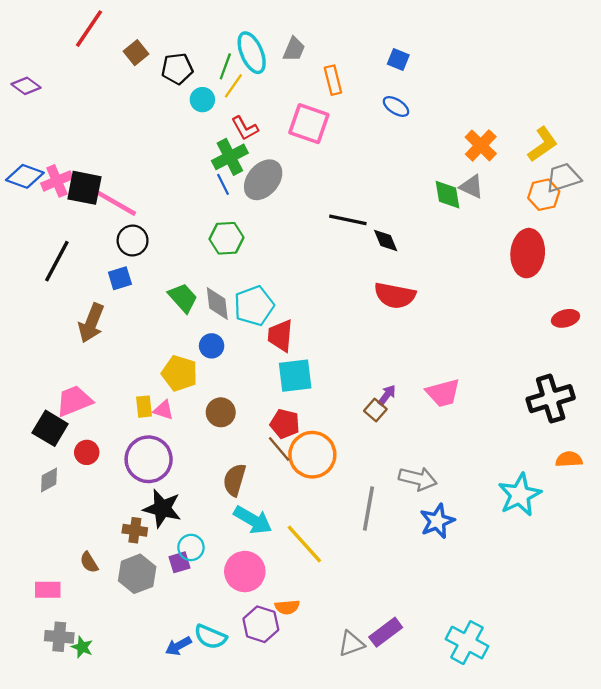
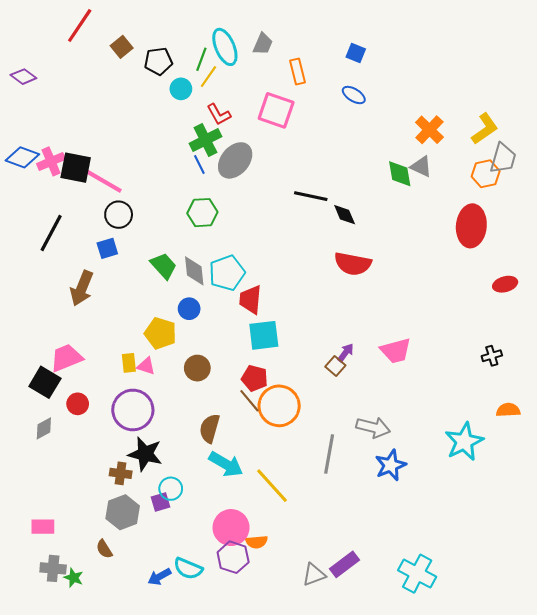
gray trapezoid: (563, 178) -> (503, 158), turned 124
black cross: (551, 399) -> (492, 356), size x0.5
brown semicircle: (89, 562) -> (104, 549), moved
pink circle: (245, 572) -> (231, 528), moved

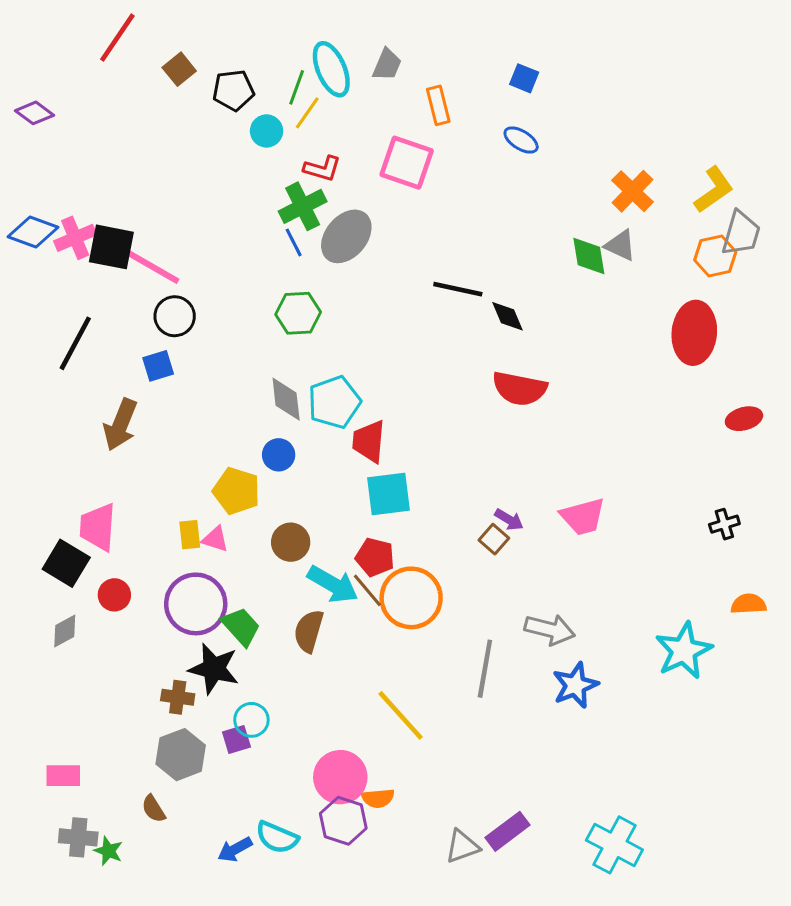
red L-shape: (219, 114) -> (322, 169), turned -45
green trapezoid: (164, 266) -> (241, 627), moved
purple arrow: (346, 353) -> (509, 520), turned 84
pink trapezoid: (66, 358) -> (98, 527), turned -64
cyan arrow: (226, 464) -> (333, 584), moved

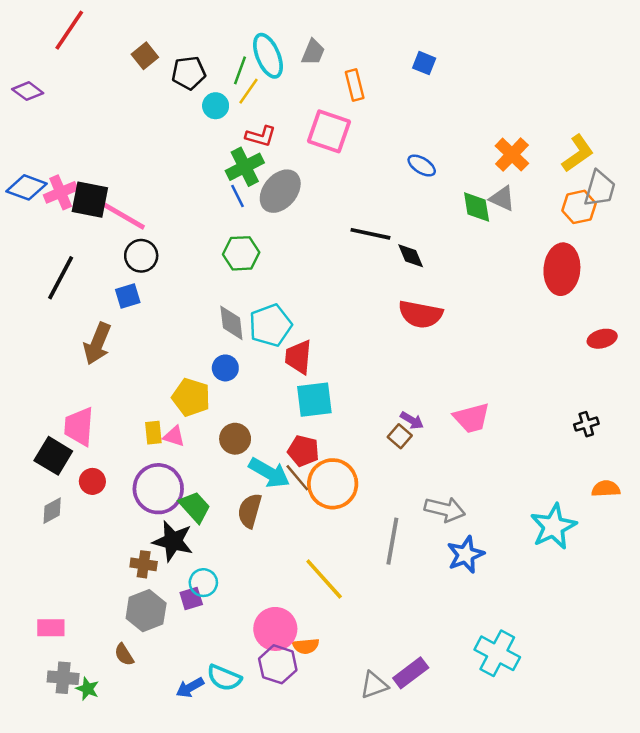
red line: (117, 38) -> (69, 30), moved
blue ellipse: (521, 140) -> (422, 166), moved
cyan cross: (614, 845) -> (497, 653), moved

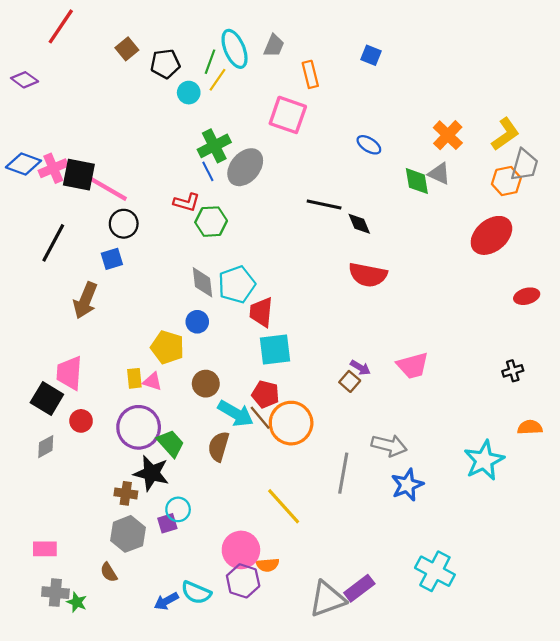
red L-shape: (261, 136) -> (187, 202), moved
red ellipse: (562, 269) -> (491, 235), turned 45
gray triangle: (374, 685) -> (327, 599), size x1.5

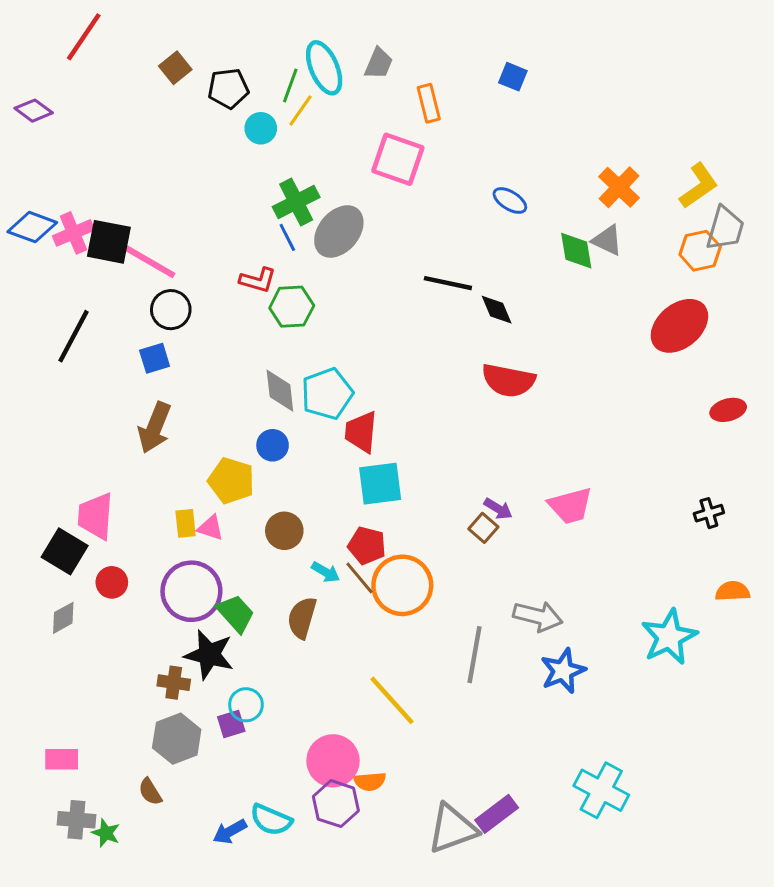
brown arrow: (85, 300) -> (155, 428), moved
cyan arrow: (236, 413) -> (326, 572), size x0.6

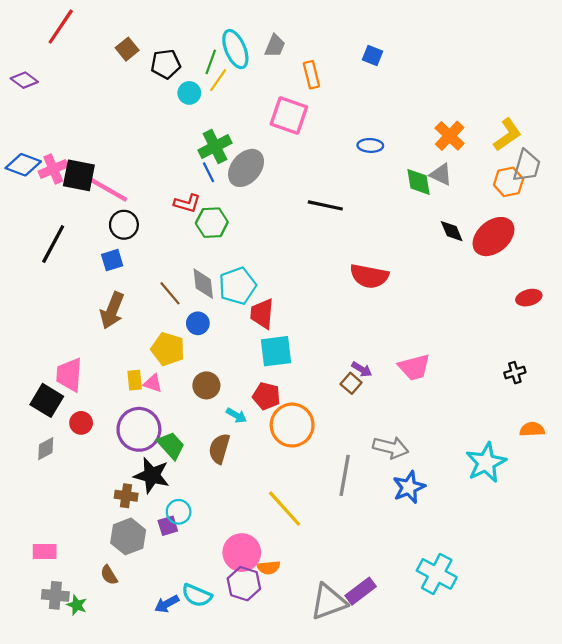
blue ellipse: (510, 201) -> (370, 145), turned -30
black diamond: (497, 310) -> (452, 231), moved
brown line: (360, 578) -> (170, 293), moved

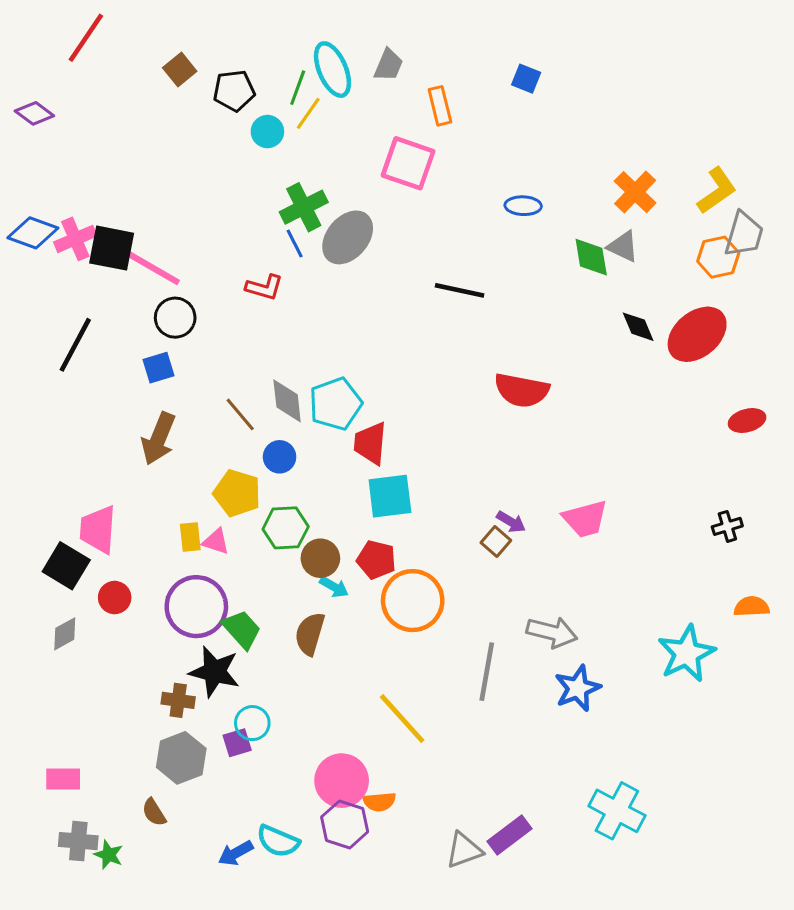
green hexagon: (212, 223) -> (286, 528), moved
brown circle: (206, 385) -> (320, 558), moved
gray triangle: (329, 602) -> (464, 850), size x0.7

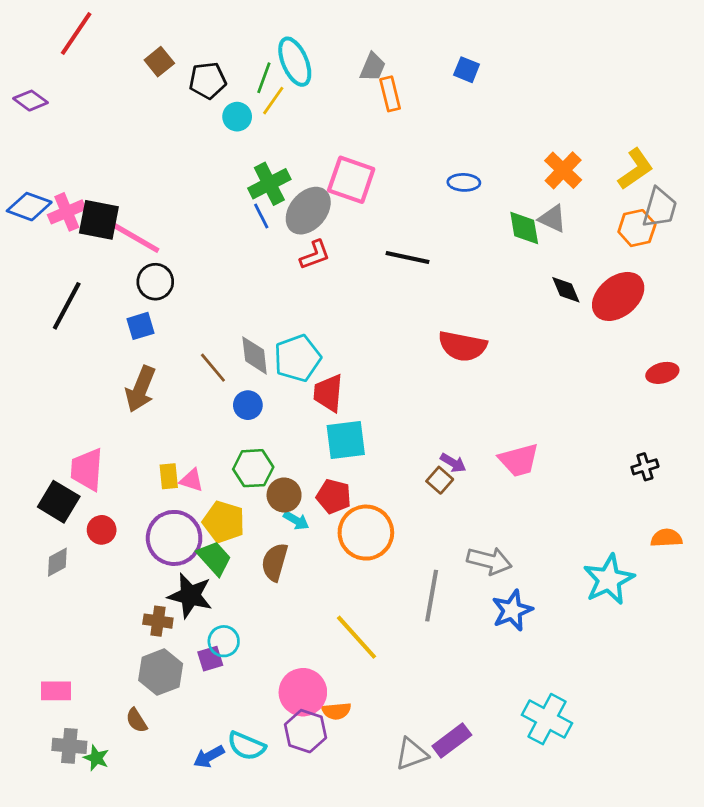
gray trapezoid: (388, 65) -> (373, 67), moved
pink square: (408, 163) -> (351, 180), moved
red L-shape: (264, 287) -> (315, 255), moved, turned -36
yellow pentagon: (237, 493) -> (224, 522), moved

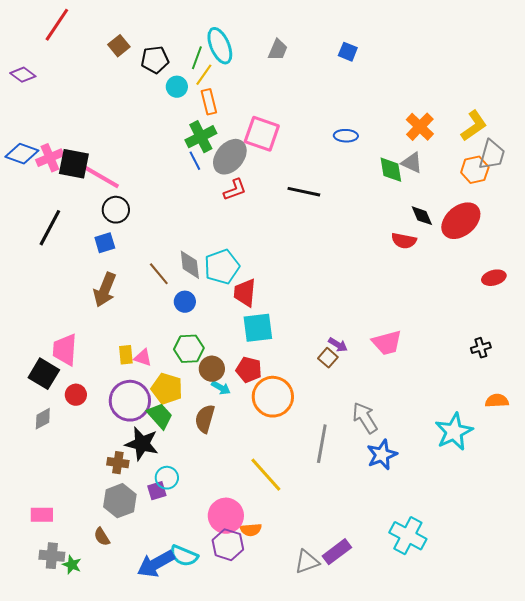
orange rectangle: (390, 94) -> (209, 102), moved
red semicircle: (462, 346) -> (404, 241), moved, size x0.7
gray arrow: (489, 561) -> (365, 418), turned -136
blue arrow: (209, 757) -> (156, 564), size x1.6

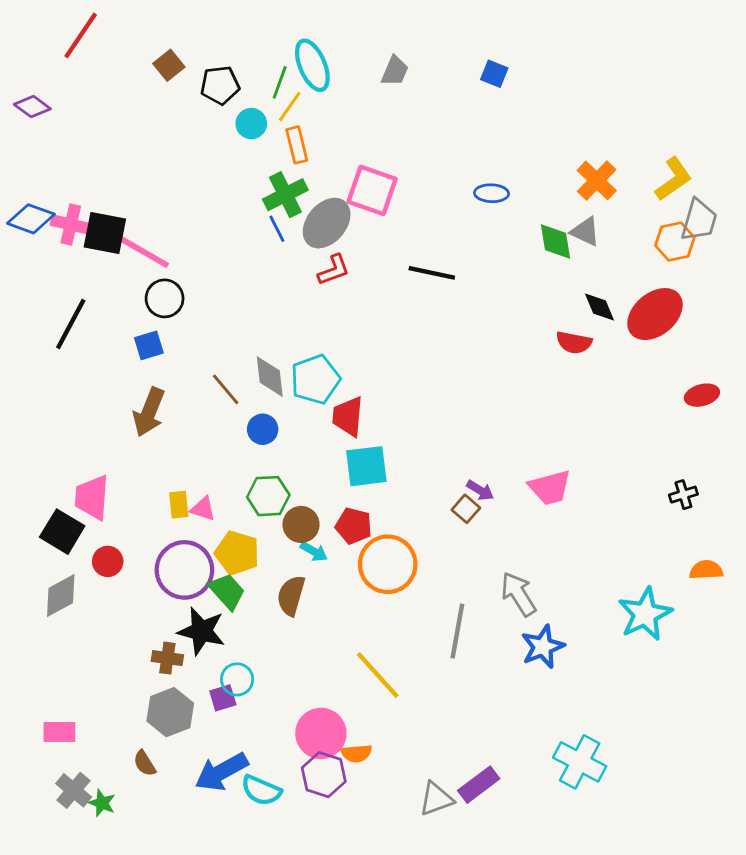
pink cross: (50, 158) -> (71, 224), turned 36
gray diamond: (43, 419) -> (61, 596), size x1.4
gray cross: (52, 556) -> (74, 790), turned 35
blue arrow: (156, 564) -> (221, 772), moved

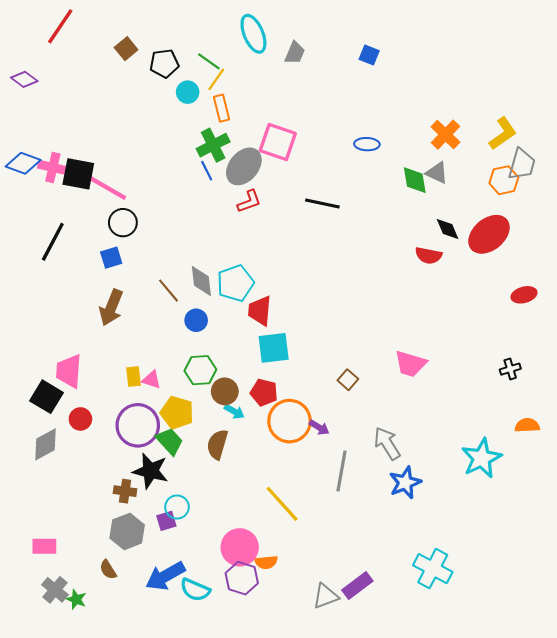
cyan ellipse: (312, 65) -> (253, 34), moved
green line: (280, 82) -> (209, 61), turned -75
pink trapezoid: (550, 487) -> (410, 364), turned 32
purple arrow: (480, 490) -> (319, 427), moved

